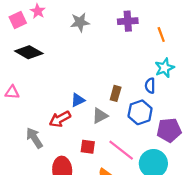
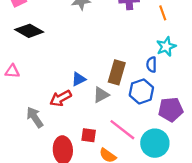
brown rectangle: (116, 93) -> (117, 72), size x1.5
red square: (88, 147) -> (89, 135), moved

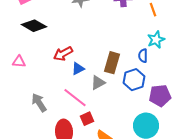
red arrow: (61, 98) -> (63, 54), moved
pink line: (122, 130) -> (75, 98), moved
red square: (89, 135) -> (87, 119), turned -32

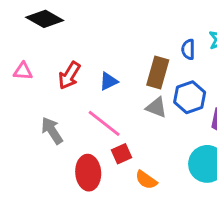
red arrow: (63, 54) -> (69, 75), moved, turned -30
blue semicircle: (143, 56) -> (188, 49), moved
gray triangle: (98, 83) -> (156, 107), moved, turned 49

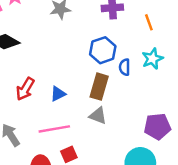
blue hexagon: (190, 97) -> (103, 50), moved
pink line: (104, 123) -> (54, 129), turned -48

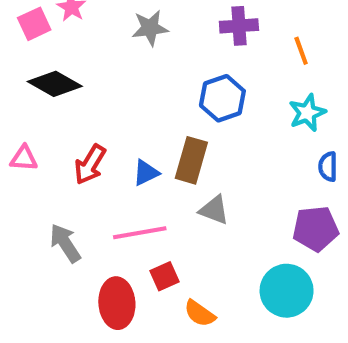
blue semicircle: (125, 67) -> (328, 167), moved
brown rectangle: (99, 87) -> (191, 160), moved

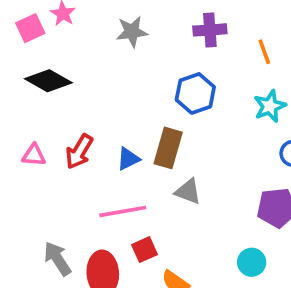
pink triangle: (24, 158) -> (34, 155), moved
gray arrow: (65, 243) -> (57, 259), moved
cyan circle: (287, 291) -> (252, 262), size x0.6

